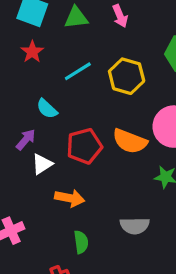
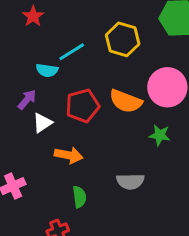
cyan line: (78, 71) -> (72, 52), moved
cyan semicircle: (47, 109) -> (47, 70), turned -35

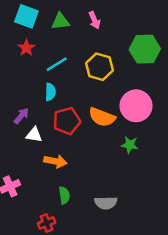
cyan line: (72, 52) -> (57, 64), moved
cyan semicircle: (47, 70) -> (50, 92), moved, turned -96
white triangle: (42, 123) -> (34, 135), turned 42
gray semicircle: (130, 181) -> (106, 203), moved

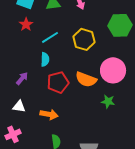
white triangle: (34, 135) -> (19, 106), moved

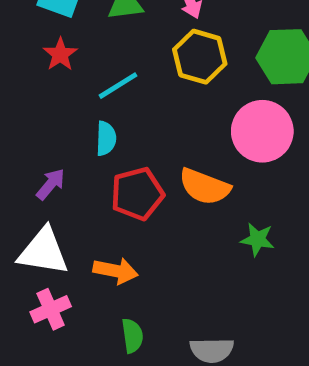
yellow hexagon: (84, 39) -> (200, 57), moved
pink circle: (113, 70) -> (262, 131), moved
white triangle: (19, 106) -> (43, 252), size x1.6
pink cross: (13, 134) -> (51, 309), moved

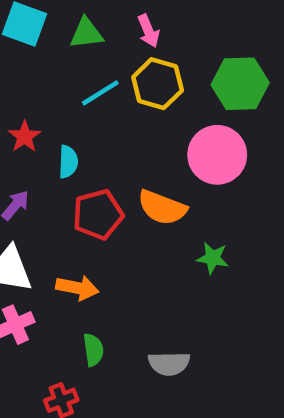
red star: (60, 54) -> (25, 136), moved
cyan line: (118, 86) -> (100, 93), moved

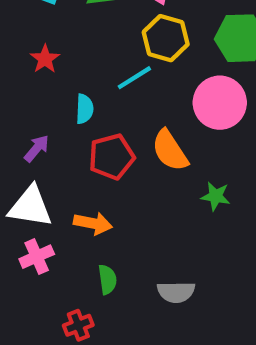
cyan line: (100, 93) -> (134, 78), moved
red star: (25, 136) -> (45, 59), moved
orange semicircle: (162, 208) -> (170, 150), turned 36

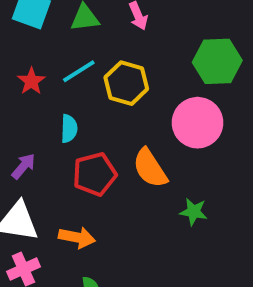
yellow hexagon: (166, 38) -> (126, 83), moved
cyan line: (134, 78) -> (79, 71), moved

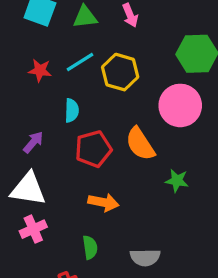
red star: (31, 81) -> (40, 70), turned -30
orange arrow: (77, 237) -> (103, 202), moved

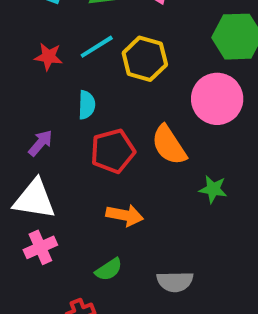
green semicircle: (90, 247) -> (109, 269), turned 65

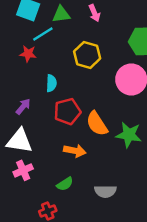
cyan line: (97, 47) -> (43, 34), moved
orange semicircle: (169, 145) -> (97, 124), moved
green star: (213, 189) -> (129, 135), size x1.5

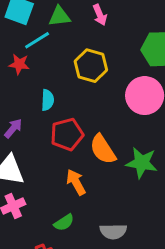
orange arrow: (75, 151) -> (76, 182), turned -130

